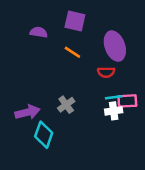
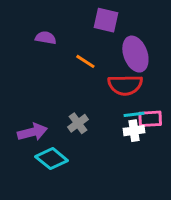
purple square: (75, 21) -> (106, 20), moved
red semicircle: (106, 72) -> (125, 85), size x1.6
cyan diamond: (44, 135) -> (52, 159), turned -70

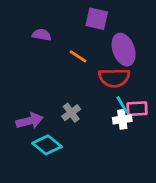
cyan line: (134, 114) -> (122, 105), turned 66

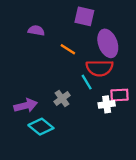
cyan line: (122, 105) -> (87, 82), moved

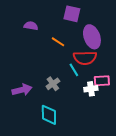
cyan diamond: (41, 127) -> (49, 115), moved, turned 50

